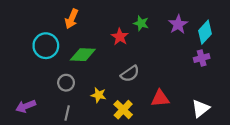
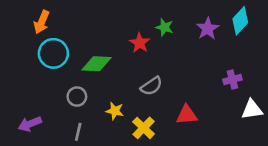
orange arrow: (72, 19) -> (42, 22), moved
cyan diamond: (205, 32) -> (240, 21), moved
purple cross: (202, 58) -> (232, 80), moved
white triangle: (201, 108) -> (252, 110), moved, turned 30

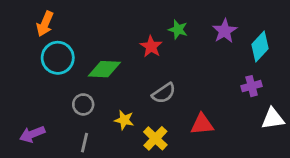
cyan diamond: (240, 21) -> (260, 46), moved

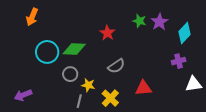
green star: (178, 29) -> (139, 21), moved
cyan circle: (58, 58) -> (47, 52), moved
gray circle: (83, 104) -> (70, 74), moved
gray line: (85, 143) -> (79, 101), moved

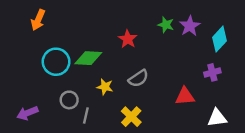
gray circle: (70, 74) -> (69, 100), moved
white triangle: (194, 84) -> (217, 118), moved
yellow star: (88, 85) -> (105, 87), moved
red triangle: (143, 88) -> (185, 96), moved
gray line: (79, 101) -> (86, 115), moved

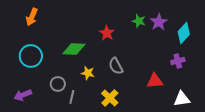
cyan circle: (56, 62) -> (31, 56), moved
gray semicircle: (138, 78) -> (116, 66), turned 96

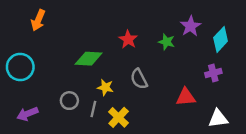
green star: (139, 21) -> (167, 42), moved
cyan circle: (31, 56) -> (20, 67), moved
gray line: (72, 97) -> (93, 109), moved
yellow cross: (110, 98) -> (119, 117), moved

